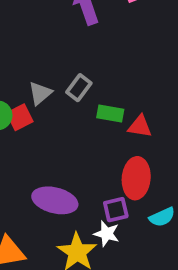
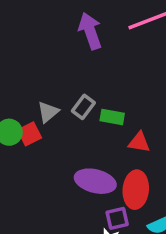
green rectangle: (110, 114) -> (112, 117), moved
purple ellipse: (55, 200) -> (95, 181), moved

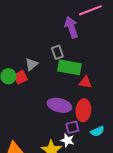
purple arrow: (90, 31) -> (71, 27), moved
gray rectangle: (83, 107) -> (57, 52), moved, turned -56
green rectangle: (112, 117) -> (69, 67), size x1.6

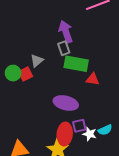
purple arrow: (71, 27) -> (66, 32), moved
red ellipse: (83, 110) -> (65, 134), moved
white star: (67, 140) -> (90, 134), moved

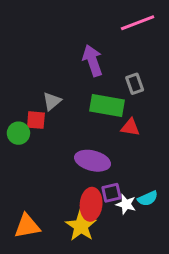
gray rectangle: (64, 48) -> (135, 84), moved
green circle: (13, 73) -> (18, 133), moved
red square: (25, 74) -> (36, 120), turned 32

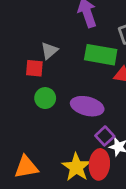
green circle: (18, 133) -> (45, 98), moved
purple square: (111, 193) -> (105, 136), turned -30
red ellipse: (91, 204) -> (99, 164), moved

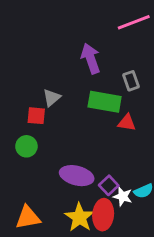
green circle: (45, 98) -> (26, 146), moved
purple ellipse: (87, 106) -> (77, 176), moved

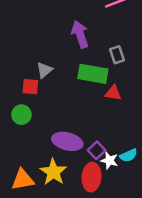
yellow star: (79, 217) -> (53, 172), moved

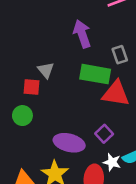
gray triangle: (44, 70) -> (46, 70), turned -30
red triangle: (113, 93) -> (116, 93), size x1.6
purple square: (97, 150) -> (104, 134), moved

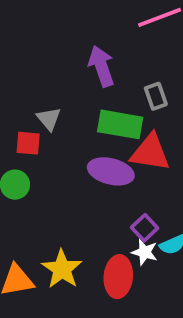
purple square: (104, 134) -> (145, 228), moved
purple ellipse: (69, 143) -> (111, 171), moved

